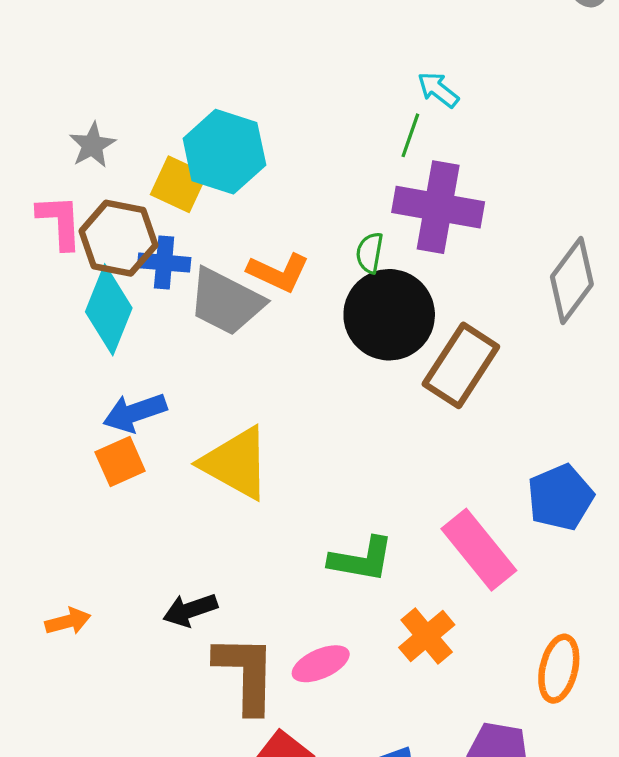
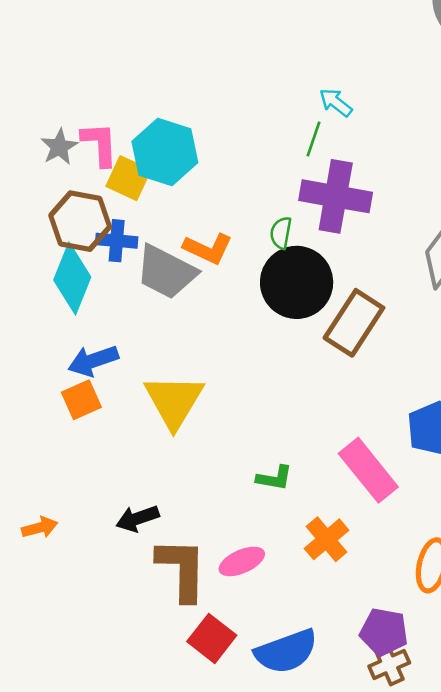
pink L-shape: (60, 222) -> (100, 144), moved
yellow triangle: (236, 463) -> (174, 401), turned 32
green L-shape: (361, 559) -> (274, 478), size x0.7

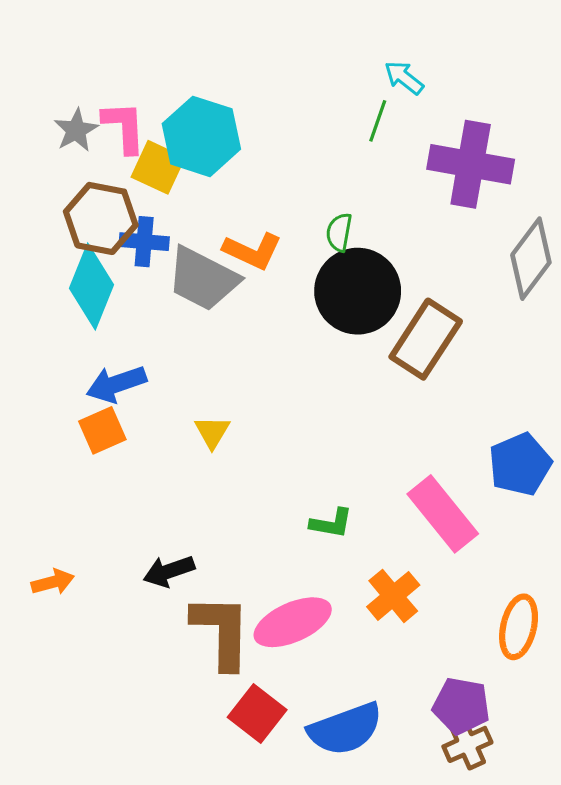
purple cross: (336, 196) -> (471, 164), moved
yellow triangle: (174, 401) -> (212, 432), size x0.5
pink ellipse: (242, 561) -> (293, 622), size x1.4

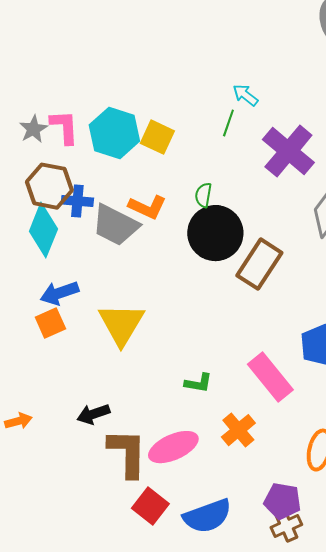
purple cross: (471, 164) -> (288, 151), turned 30
yellow square: (158, 167) -> (157, 137), moved
yellow triangle: (212, 432) -> (121, 324), size x2.0

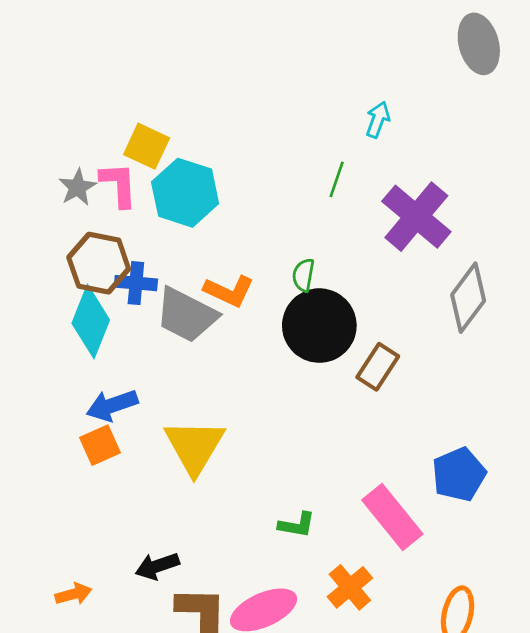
cyan arrow: (245, 95) -> (378, 120), moved, turned 72
yellow square: (157, 137) -> (147, 146), moved
brown rectangle: (259, 264) -> (378, 367), size x0.7
orange arrow: (18, 421) -> (73, 594), moved

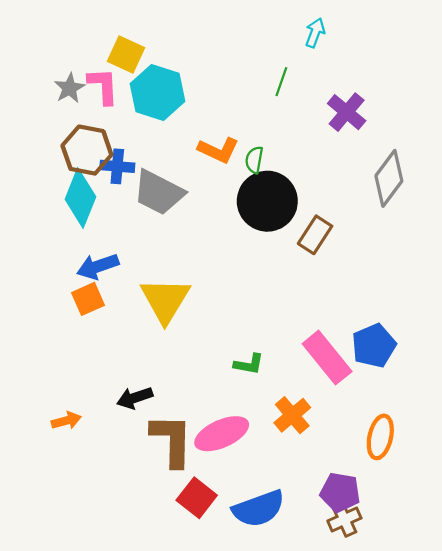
purple cross: (416, 217) -> (347, 112), size x0.7
orange L-shape: (229, 291) -> (218, 150), moved
blue pentagon: (459, 474) -> (374, 346), moved

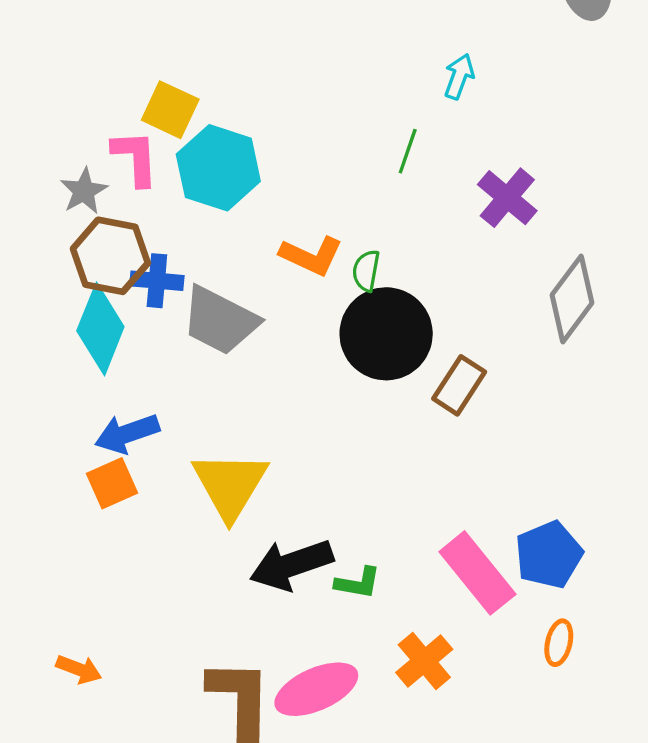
gray star: (70, 88) -> (84, 191), moved
black arrow: (135, 398) -> (291, 565), moved, size x1.5
orange arrow: (66, 421) -> (79, 669), turned 36
orange ellipse: (380, 437) -> (559, 643), moved, size x0.7

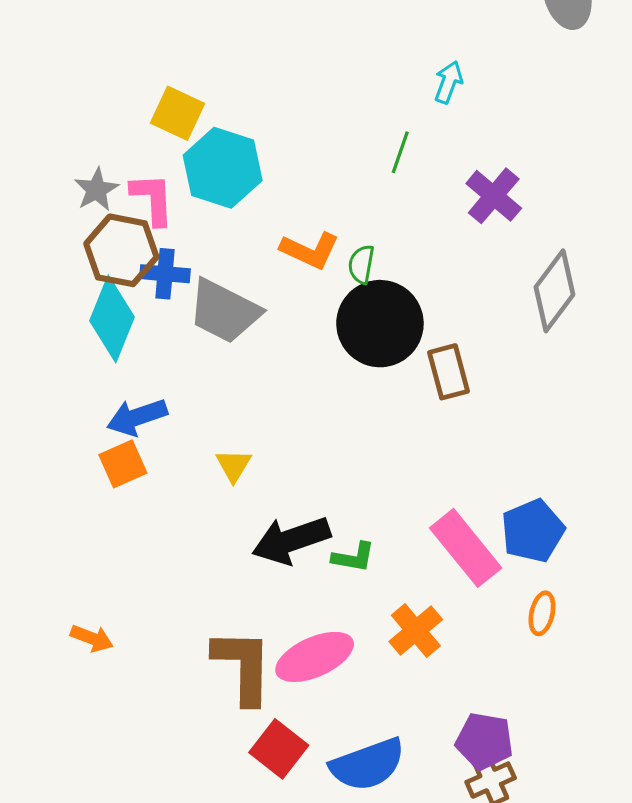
pink L-shape: (135, 158) -> (153, 199), moved
brown rectangle: (459, 385) -> (449, 372), turned -48
yellow triangle: (230, 485) -> (234, 465), size x0.5

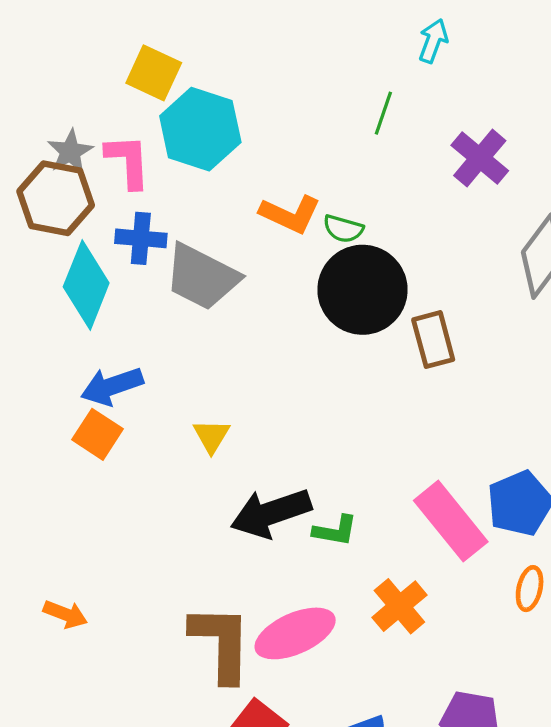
brown hexagon: (121, 250) -> (56, 198), moved
green semicircle: (361, 264) -> (343, 229), turned -84
orange square: (123, 464) -> (97, 434), turned -33

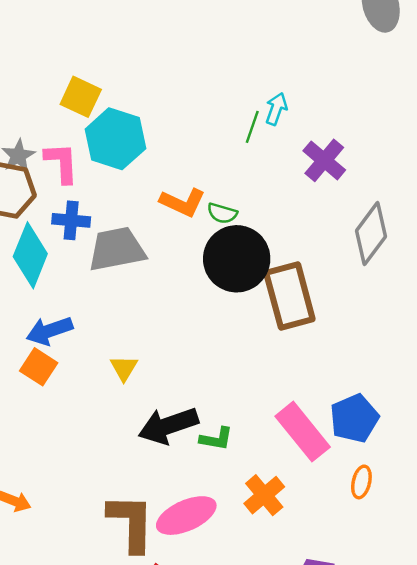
cyan arrow: (433, 41) -> (276, 109), moved
gray trapezoid: (202, 277) -> (117, 249), turned 142
brown rectangle: (433, 340) -> (289, 296), size x1.6

